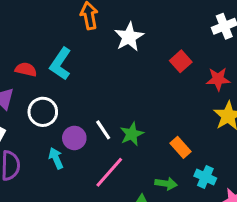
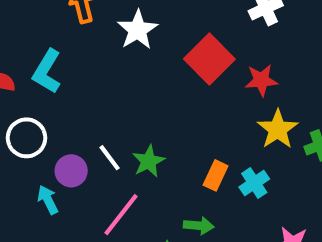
red square: (181, 61) -> (209, 59), size x1.6
orange rectangle: (180, 147) -> (216, 175), turned 70
cyan cross: (205, 177) -> (254, 183), moved, turned 35

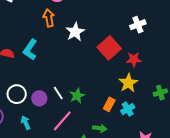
yellow star: (278, 129) -> (128, 83), moved
white circle: (26, 138) -> (17, 94), moved
cyan arrow: (48, 200) -> (26, 123), moved

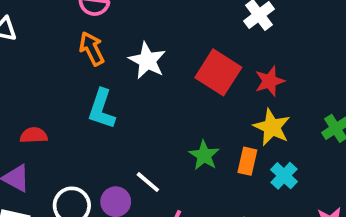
cyan L-shape: (30, 50) -> (102, 109), moved
green star: (77, 96) -> (204, 155), moved
orange rectangle: (109, 104) -> (247, 161), moved

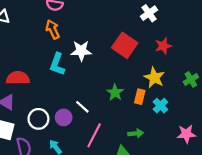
white star: (147, 61) -> (81, 51), moved, turned -30
red star: (270, 81) -> (163, 46), moved
red semicircle: (34, 135) -> (18, 78), size x1.5

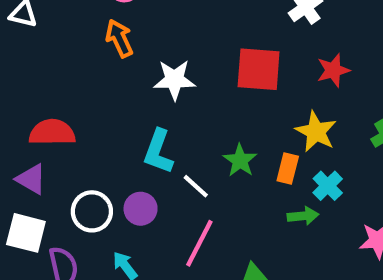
red square: (125, 45) -> (259, 69), turned -30
cyan L-shape: (57, 64) -> (158, 152), moved
white line: (82, 107) -> (196, 186), moved
green arrow: (136, 133) -> (303, 216), moved

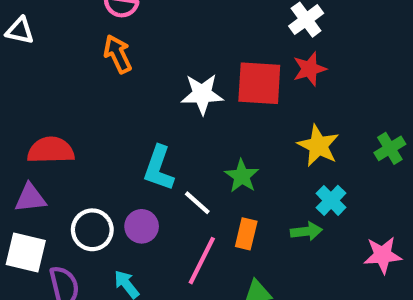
red star: (333, 70) -> (310, 69), moved
white star: (175, 80) -> (202, 94), moved
orange rectangle: (288, 168) -> (246, 234), moved
purple triangle: (31, 179) -> (30, 198), turned -36

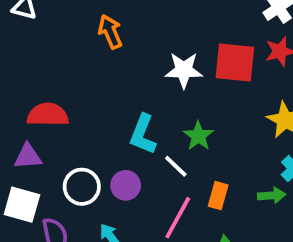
green star: (242, 176) -> (198, 136), moved

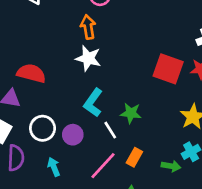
white star: (184, 70) -> (88, 58), moved
green star: (198, 136) -> (131, 113), turned 30

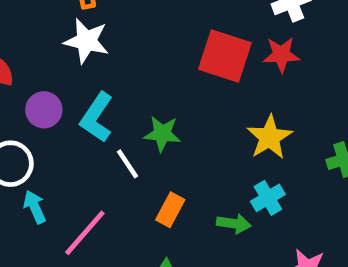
purple circle: (73, 135) -> (44, 110), moved
pink line: (103, 166) -> (85, 233), moved
cyan arrow: (54, 167) -> (35, 207), moved

